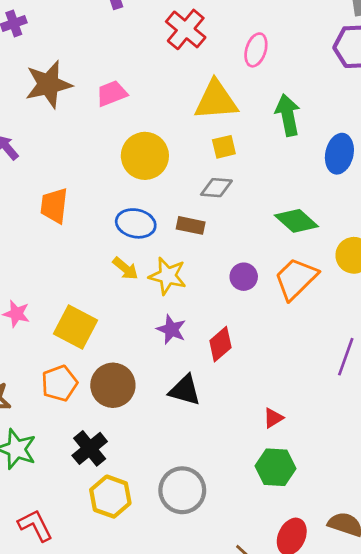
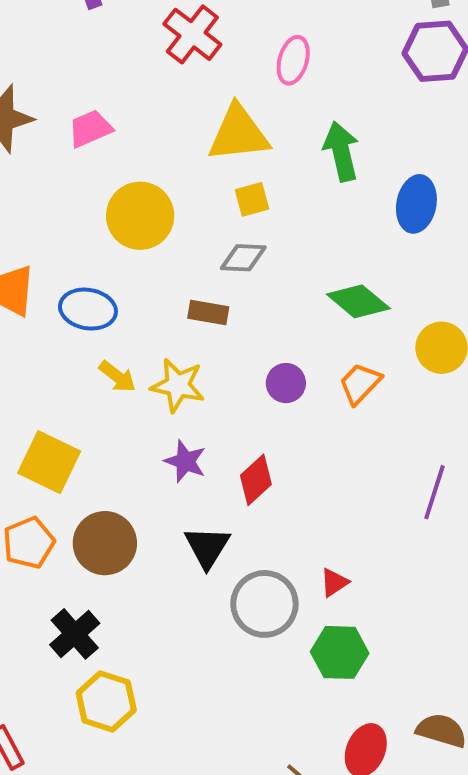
blue ellipse: (136, 223) -> (88, 309), moved
orange trapezoid: (296, 279) -> (360, 383), size x0.7
black triangle: (185, 390) -> (207, 547), turned 48
gray circle: (182, 490) -> (264, 604), moved

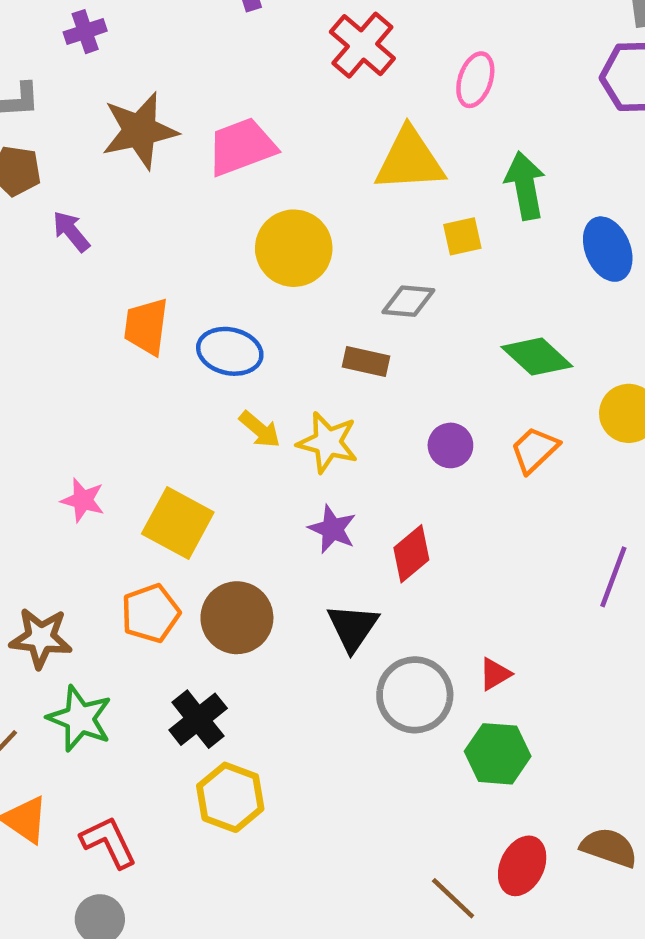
pink trapezoid: (90, 129) -> (242, 147), size x1.4
yellow square: (252, 199) -> (462, 236), moved
blue ellipse: (416, 204) -> (608, 249), turned -36

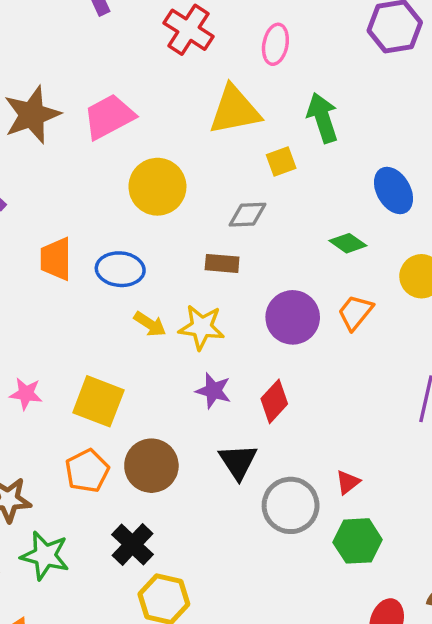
blue ellipse: (608, 249) -> (393, 190), moved
green diamond: (537, 357) -> (348, 243), size x0.7
purple circle: (450, 445) -> (293, 317), size x1.6

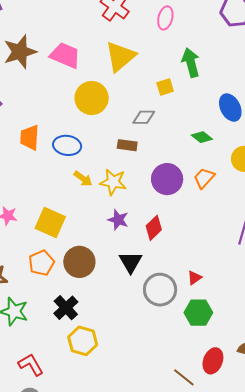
yellow triangle: (235, 110) -> (120, 56), moved, turned -32
pink trapezoid: (109, 117) -> (65, 55), turned 48

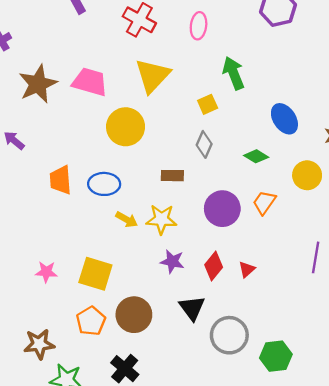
gray diamond: (144, 117) -> (204, 144), moved, turned -60
red triangle: (194, 278) -> (247, 269), moved

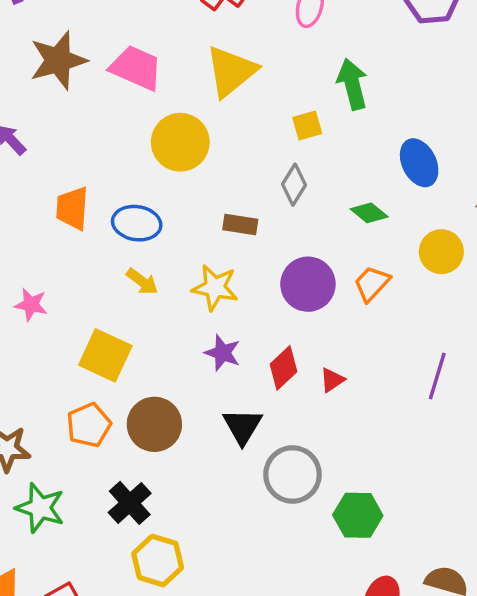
yellow arrow: (127, 220) -> (142, 282), moved
pink star: (46, 272) -> (31, 305), moved

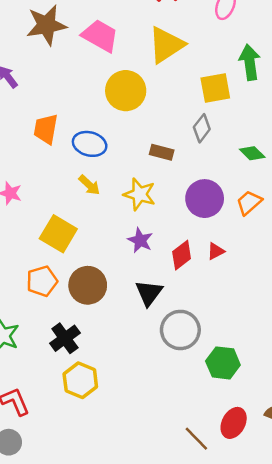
yellow square: (307, 125) -> (215, 88), size x1.5
red triangle: (332, 380) -> (216, 251), moved

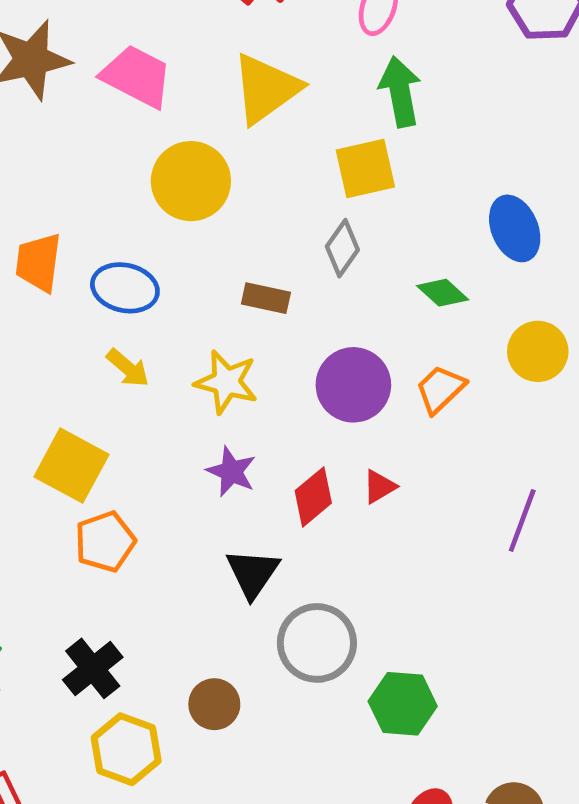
green arrow: (250, 62) -> (400, 92), moved
orange pentagon: (42, 281) -> (105, 542), moved
brown circle: (88, 285) -> (214, 704), moved, size x0.7

